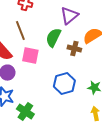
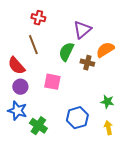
pink square: (30, 56) -> (52, 82), moved
blue hexagon: (64, 84) -> (77, 118), moved

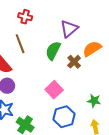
brown cross: (87, 63) -> (74, 62), turned 32
pink square: (52, 82) -> (54, 90), moved, turned 36

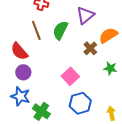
green semicircle: (53, 51) -> (60, 30), moved
green star: (94, 101) -> (110, 68), moved

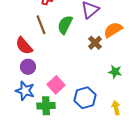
green star: (110, 68) -> (115, 72), moved
pink square: (70, 76) -> (56, 85), moved
green cross: (41, 111) -> (46, 106), turned -36

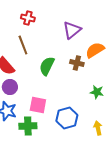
green semicircle: (65, 25) -> (47, 66), moved
brown cross: (95, 43) -> (77, 63), turned -32
pink square: (56, 85) -> (38, 105), turned -36

